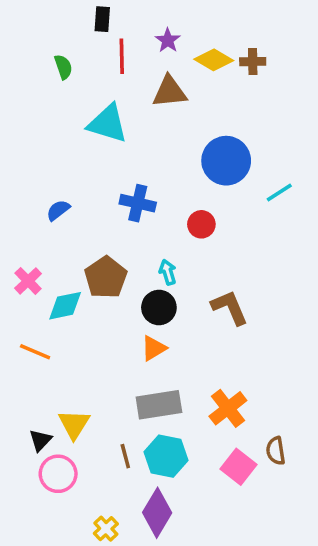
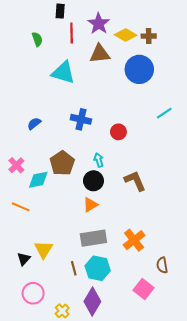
purple star: (168, 40) -> (99, 24), size x1.5
blue circle: (226, 161) -> (139, 69), moved
pink square: (239, 467) -> (143, 289), moved
pink circle: (58, 474) -> (33, 293), moved

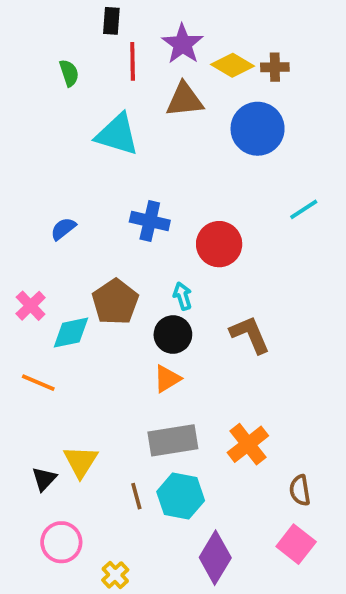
red circle: (118, 132) -> (219, 244), size x1.5
pink square: (143, 289) -> (296, 544), moved
purple diamond: (92, 302) -> (215, 558), moved

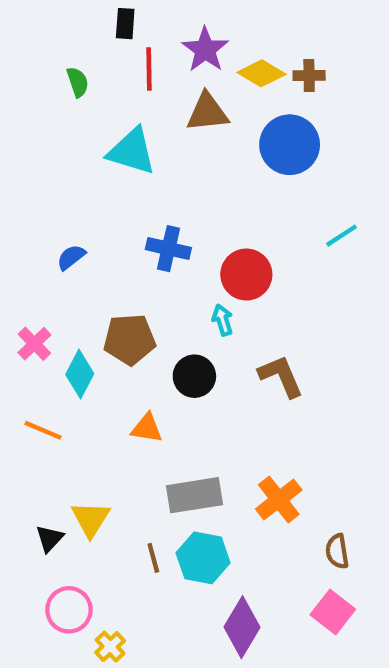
cyan arrow: (183, 296) -> (223, 320), moved
brown pentagon: (115, 302) -> (130, 339), turned 30
cyan diamond: (71, 333) -> (80, 374), turned -51
orange triangle: (167, 379) -> (147, 428), moved, turned 40
yellow cross: (115, 575) -> (110, 647), moved

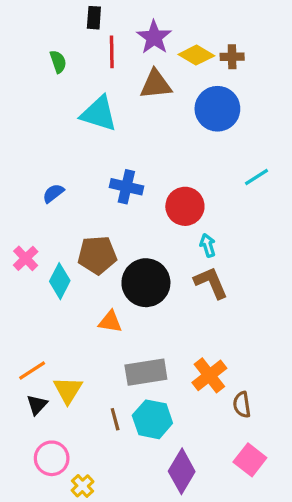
cyan arrow: (223, 320) -> (208, 245), moved
black circle: (194, 376) -> (146, 283), size x1.5
orange line: (43, 430) -> (32, 370), moved, turned -56
brown semicircle: (337, 551) -> (242, 405), moved

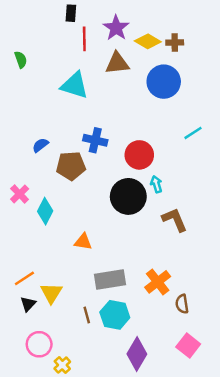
green semicircle: (58, 62) -> (21, 60), moved
brown pentagon: (97, 255) -> (71, 166), moved
black circle: (146, 283) -> (128, 196), moved
brown L-shape: (211, 283) -> (175, 220), moved

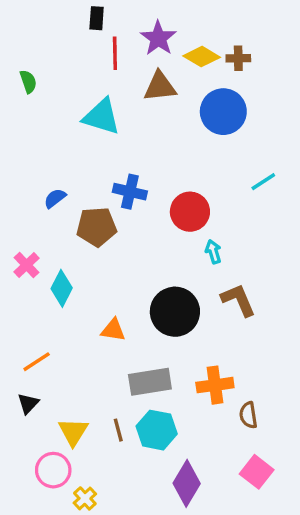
black circle: (128, 196) -> (175, 312), moved
orange line: (24, 278) -> (37, 362), moved
orange cross: (158, 282) -> (215, 385), turned 30
yellow triangle: (51, 293) -> (73, 432), moved
black triangle: (28, 304) -> (28, 403), moved

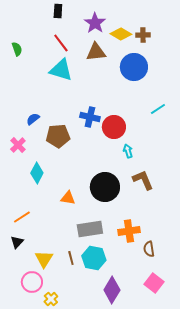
red line: (115, 53) -> (61, 43), moved, turned -36
blue cross: (130, 192) -> (90, 117), moved
pink cross: (27, 265) -> (18, 145), moved

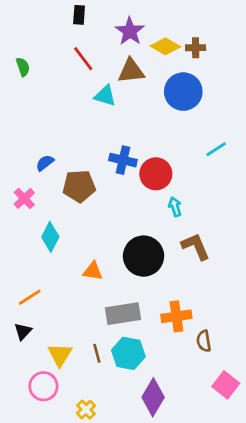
cyan triangle: (61, 70) -> (105, 96), moved, size x0.7
pink square: (154, 283) -> (226, 385), moved
yellow cross: (51, 299) -> (86, 410), moved

